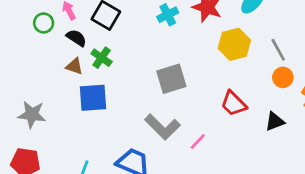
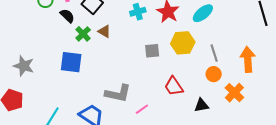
brown triangle: (74, 66) -> (104, 31), moved
gray square: (171, 79) -> (152, 51), moved, size x0.7
gray L-shape: (162, 127) -> (118, 93), turned -44

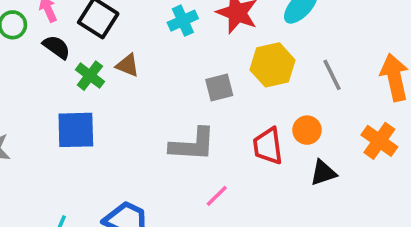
orange circle: (214, 74) -> (307, 130), moved
red trapezoid: (174, 86) -> (268, 146), turned 35
gray L-shape: (118, 93) -> (193, 145), moved

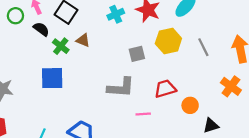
orange circle: (307, 130) -> (190, 105), moved
red trapezoid: (268, 146) -> (165, 89), turned 80
black triangle: (323, 173) -> (211, 126), moved
pink line: (217, 196) -> (143, 114), moved, turned 40

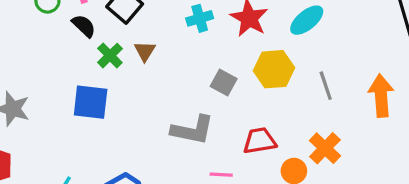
brown triangle: (83, 40) -> (145, 51), turned 32
gray square: (137, 54) -> (224, 82), turned 35
orange cross: (231, 86) -> (325, 148), moved

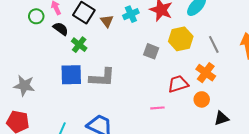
brown triangle: (145, 51) -> (107, 21), moved
gray L-shape: (193, 130) -> (102, 78), moved
orange cross: (325, 148) -> (206, 73), moved

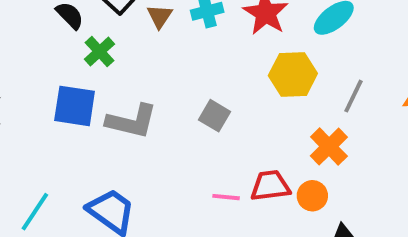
gray line: (214, 44) -> (353, 96), turned 42
gray square: (151, 51) -> (215, 116), moved
red trapezoid: (178, 84) -> (270, 186), moved

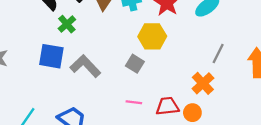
yellow hexagon: (293, 74) -> (152, 36), moved
gray L-shape: (132, 121) -> (85, 66), turned -148
pink line: (226, 197) -> (134, 102), moved

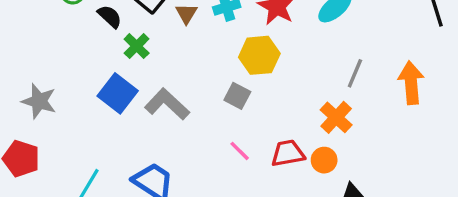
blue square: (51, 56) -> (118, 93), turned 32
pink line: (134, 102) -> (240, 151), turned 42

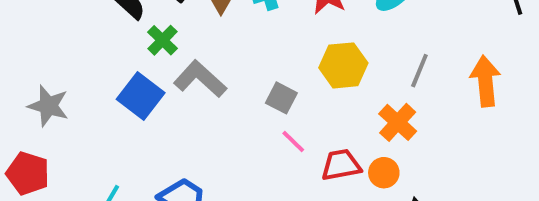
yellow hexagon: (259, 55) -> (343, 65), moved
gray L-shape: (167, 104) -> (200, 79), moved
pink line: (240, 151) -> (293, 142), moved

